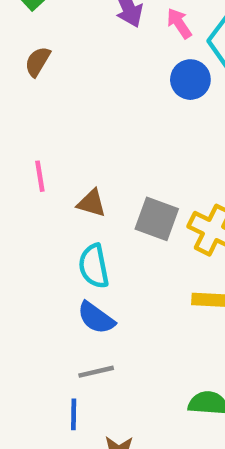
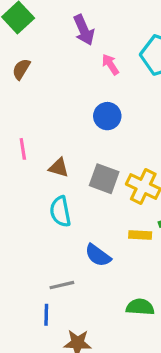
pink arrow: (179, 23) -> (110, 64), moved
blue circle: (190, 80) -> (107, 116), moved
blue semicircle: (96, 318) -> (98, 255), moved

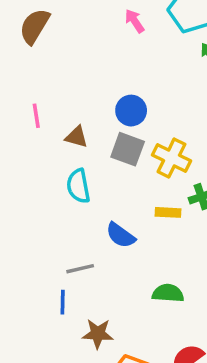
brown semicircle: (21, 69) -> (34, 26), size x1.5
blue circle: (107, 116) -> (131, 111), moved

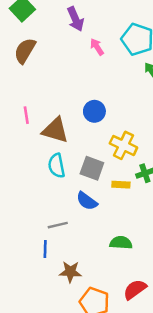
brown triangle: (77, 137) -> (55, 130), size x1.6
gray square: (128, 149) -> (92, 168), moved

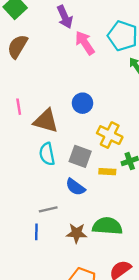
pink arrow: (97, 47) -> (85, 43), size x1.5
green semicircle: (121, 243) -> (107, 226), size x1.4
brown star: (70, 272) -> (77, 233), moved

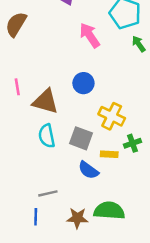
pink arrow: (85, 43) -> (90, 35), moved
blue semicircle: (75, 187) -> (88, 170), moved

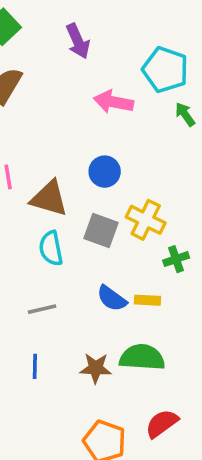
pink arrow: (90, 35) -> (114, 102), turned -45
gray square: (81, 138) -> (101, 231), moved
yellow rectangle: (109, 154) -> (147, 300), moved
gray line: (48, 193) -> (42, 309), moved

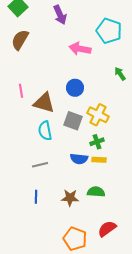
green arrow: (185, 114) -> (120, 74), moved
green cross: (176, 259) -> (97, 142), moved
blue semicircle: (112, 298) -> (79, 159), turned -30
green semicircle: (142, 357) -> (96, 192), size x0.7

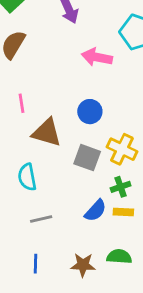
pink line: (21, 91) -> (22, 103), moved
cyan semicircle: (45, 131) -> (27, 177), moved
blue semicircle: (79, 159) -> (95, 211), turned -54

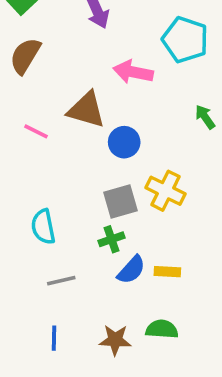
pink line: (22, 103) -> (36, 131), turned -54
brown triangle: (47, 132) -> (86, 110), moved
gray square: (87, 158) -> (121, 202), turned -36
green cross: (121, 187) -> (112, 239), moved

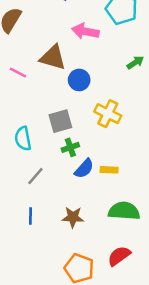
green arrow: (205, 117) -> (135, 62), turned 91
gray square: (121, 202) -> (60, 121), moved
gray line: (61, 281) -> (35, 176), turned -36
green semicircle: (162, 329) -> (124, 211), moved, size x1.4

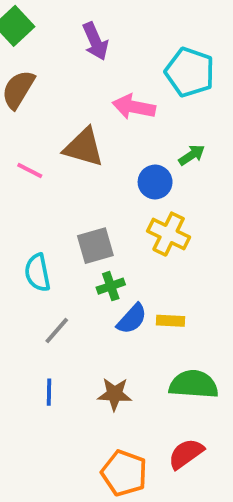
green arrow: (135, 62) -> (192, 155), moved
blue circle: (79, 80) -> (155, 182), moved

